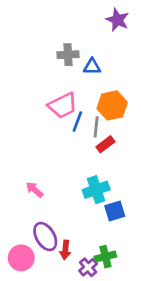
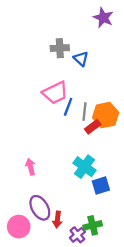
blue triangle: (92, 67) -> (81, 59), turned 42
orange hexagon: (112, 105) -> (106, 115), moved
pink arrow: (35, 190) -> (30, 167), turned 35
cyan cross: (96, 190) -> (84, 167), turned -35

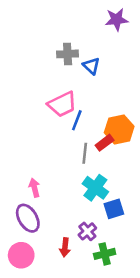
purple star: (103, 18) -> (117, 20), turned -30
gray line: (84, 112) -> (85, 153), moved
purple ellipse: (40, 208) -> (28, 218), moved
purple cross: (77, 235) -> (87, 231), moved

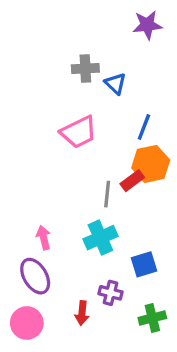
blue line: (77, 120) -> (144, 127), moved
cyan cross: (95, 188) -> (100, 238), moved, turned 30
purple cross: (87, 231) -> (110, 293), turned -36
green cross: (105, 254) -> (152, 318), moved

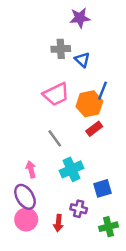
purple star: (147, 25) -> (80, 18), moved
orange hexagon: (151, 164) -> (89, 104), moved
gray line: (107, 194) -> (55, 138), moved, turned -42
pink circle: (27, 323) -> (26, 219), moved

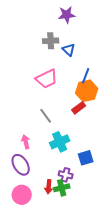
orange hexagon: (89, 104) -> (87, 91), moved
pink circle: (26, 219) -> (22, 195), moved
green cross: (108, 227) -> (62, 188), moved

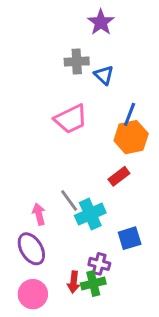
purple star: (67, 15) -> (101, 22), turned -30
red rectangle: (79, 108) -> (119, 176), moved
gray line: (46, 116) -> (69, 200), moved

